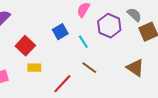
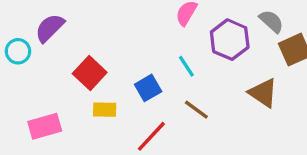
blue square: (60, 32) -> (148, 88), moved
brown triangle: (135, 68) -> (263, 93), moved

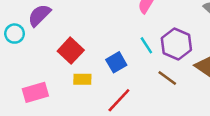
purple hexagon: (230, 40) -> (176, 44), moved
brown line: (196, 110) -> (167, 78), moved

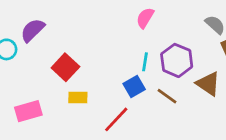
cyan line: (146, 45) -> (145, 62), turned 42
blue square: (116, 62) -> (134, 86), moved

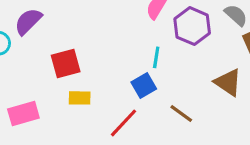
purple hexagon: (177, 60) -> (192, 26), moved
red square: (65, 67) -> (66, 64), turned 32
brown line: (167, 96) -> (181, 114), moved

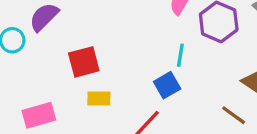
brown line: (181, 114) -> (234, 115), moved

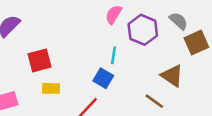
blue square: (167, 85) -> (103, 78), turned -30

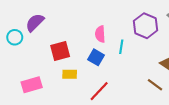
pink semicircle: (113, 15) -> (100, 34), moved, turned -35
blue square: (103, 78) -> (96, 57), moved

